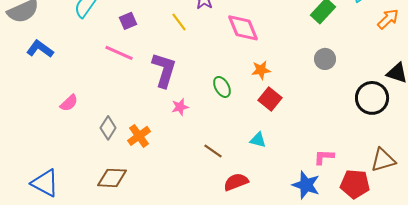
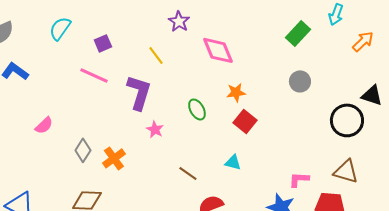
yellow line: (179, 22) -> (156, 55), moved
pink star: (180, 107) -> (155, 129), turned -30
brown triangle: (383, 160) -> (346, 171), moved, turned 32

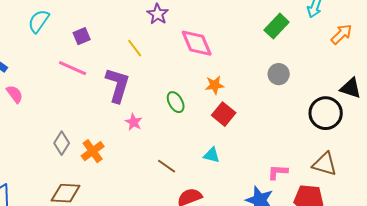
pink semicircle: (44, 125) -> (15, 94), moved, turned -84

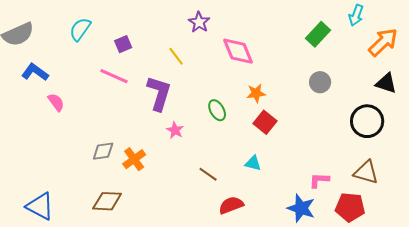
orange arrow: (342, 34) -> (383, 42), size x1.4
black triangle: (351, 88) -> (386, 83), moved
gray diamond: (62, 143) -> (103, 151), turned 50

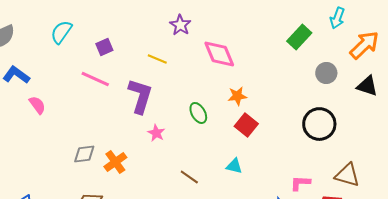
yellow line: (176, 56) -> (157, 59), turned -30
gray circle: (320, 82) -> (326, 73), moved
black circle: (367, 121) -> (319, 124), moved

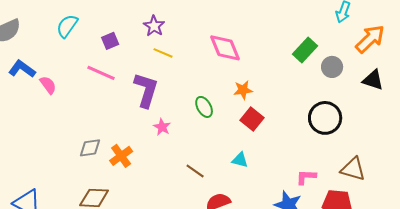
purple star: (180, 25) -> (154, 26), moved
green rectangle: (299, 37) -> (305, 50), moved
pink semicircle: (37, 105) -> (48, 85), moved

